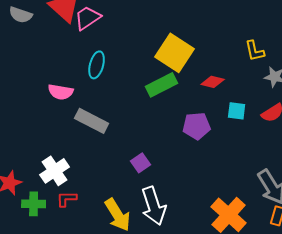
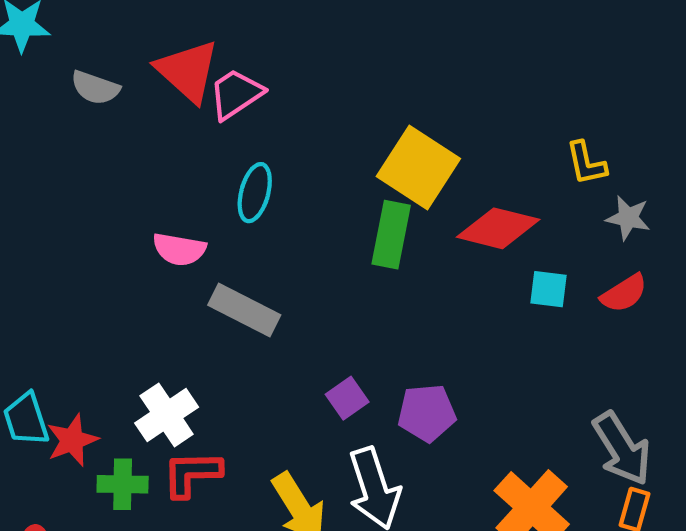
red diamond: (213, 82) -> (498, 228), size x1.6
green rectangle: (162, 85) -> (391, 235), turned -52
purple pentagon: (197, 126) -> (427, 413), moved
red L-shape: (67, 199) -> (192, 474), size x1.4

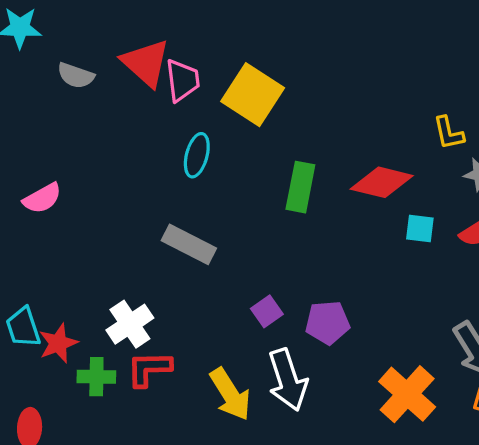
pink trapezoid: (236, 94) -> (182, 80), turned 117
yellow square: (418, 167) -> (253, 95), moved
pink semicircle: (179, 249) -> (42, 198), moved, turned -39

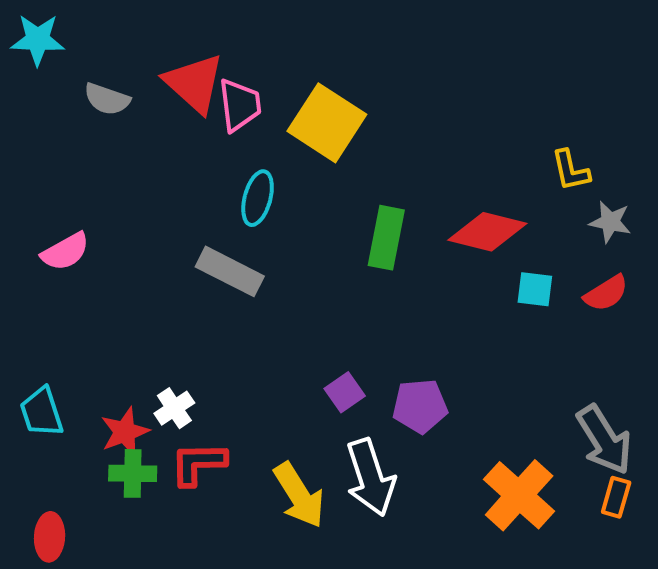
gray rectangle: (189, 244) -> (230, 271), moved
white cross: (130, 324) -> (174, 408), size x0.7
red star: (58, 343) -> (125, 432), moved

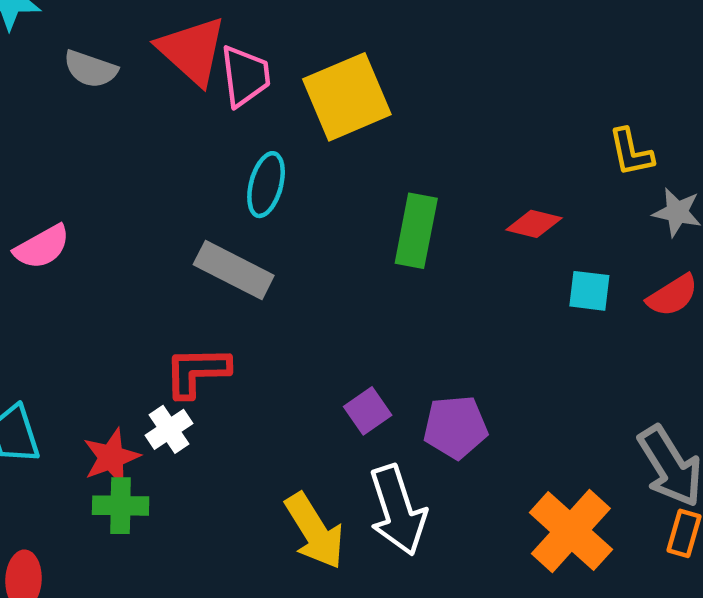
yellow square: (327, 123) -> (347, 97), turned 34
red diamond: (487, 232) -> (534, 224), size x0.6
red L-shape: (198, 464) -> (197, 372), moved

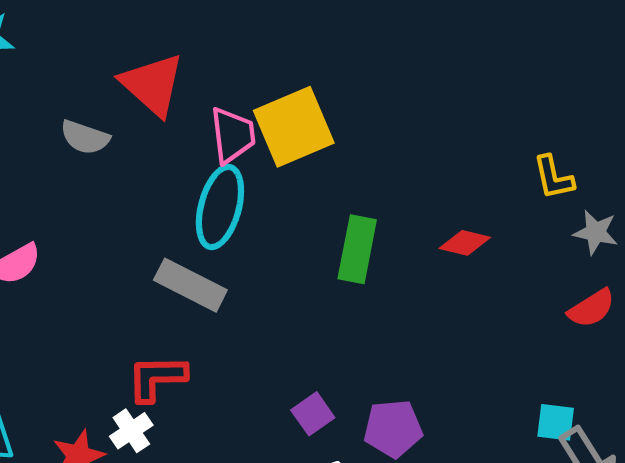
gray semicircle: (90, 69) -> (85, 137), moved
pink trapezoid: (245, 76) -> (233, 135), moved
cyan ellipse: (266, 185) -> (220, 207), size x1.4
cyan square: (589, 291) -> (556, 422), moved

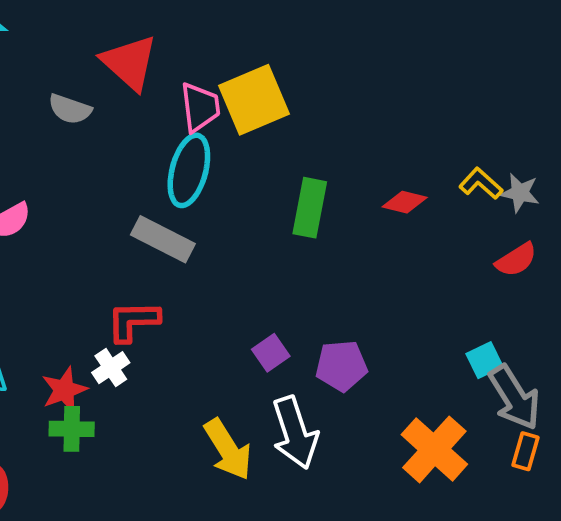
yellow L-shape: (553, 177) -> (481, 183), moved, turned 144
cyan square: (556, 422) -> (485, 360), turned -33

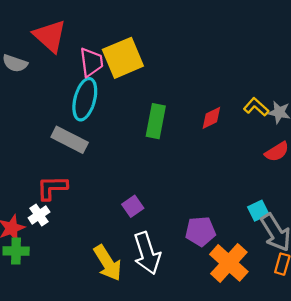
red diamond: (405, 202) -> (211, 118), turned -40
purple pentagon: (341, 366) -> (200, 231), moved

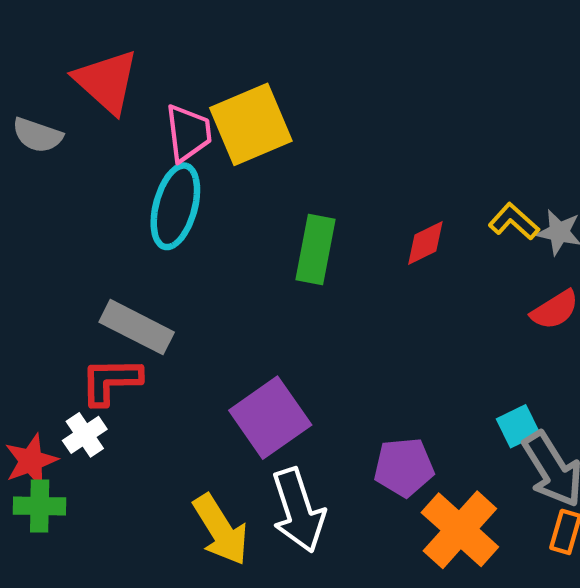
gray rectangle: (70, 140) -> (137, 327), moved
purple square: (133, 206) -> (270, 418), size x1.8

